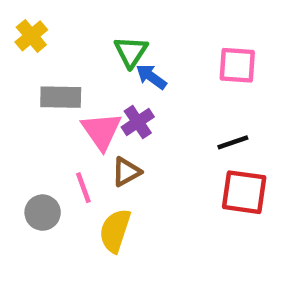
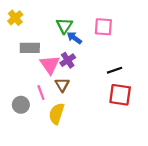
pink square: (237, 65) -> (103, 27), moved
brown triangle: (126, 172) -> (62, 85), turned -32

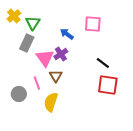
green triangle: (64, 26) -> (33, 23), moved
gray rectangle: (30, 48) -> (27, 43), turned -66
black line: (115, 70) -> (103, 63), turned 56

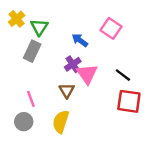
pink square: (93, 24) -> (111, 28), turned 30
pink triangle: (45, 58) -> (87, 74), moved
pink line: (37, 83) -> (31, 99), moved
gray circle: (19, 94) -> (24, 122), moved

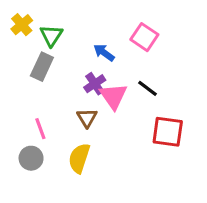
black line: (123, 75) -> (148, 88), moved

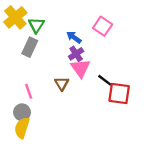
yellow cross: (22, 25) -> (15, 17), size x1.5
purple cross: (95, 84) -> (76, 54), moved
black line: (148, 88) -> (105, 80), moved
yellow semicircle: (79, 158) -> (22, 128), moved

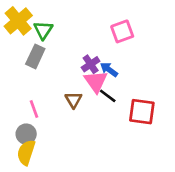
pink square: (103, 26) -> (122, 31), turned 36
blue arrow: (74, 37) -> (109, 70), moved
black line: (105, 80) -> (108, 96), moved

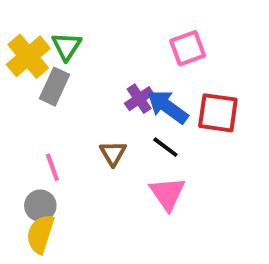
yellow cross: (18, 21) -> (28, 56), moved
blue arrow: (109, 70) -> (167, 107), size x1.5
pink triangle: (96, 81) -> (167, 194), moved
red square: (142, 112) -> (218, 113), moved

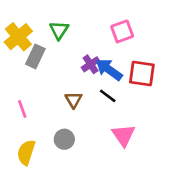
green triangle: (67, 46) -> (59, 30), moved
pink line: (52, 167) -> (22, 109), moved
pink triangle: (167, 194) -> (123, 135), moved
gray circle: (40, 206) -> (64, 139), moved

